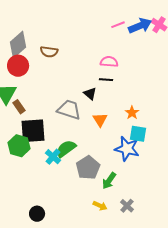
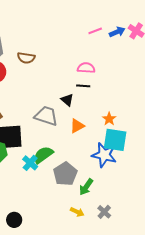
blue arrow: (140, 26) -> (117, 32), size x0.7
orange triangle: (100, 120) -> (77, 126), turned 35
cyan square: (138, 134) -> (115, 140), size x1.4

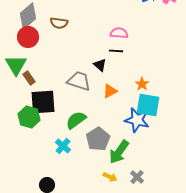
cyan cross: (30, 163) -> (63, 146), moved
green arrow: (86, 187) -> (119, 152), size x1.4

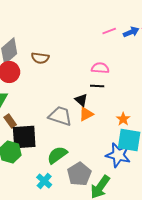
brown rectangle: (29, 78) -> (10, 121), moved
orange triangle: (110, 91) -> (86, 114), moved

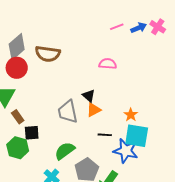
brown semicircle: (40, 58) -> (48, 54), size x1.4
black line: (97, 86) -> (105, 135), moved
gray trapezoid: (60, 116) -> (68, 112), turned -120
black square: (24, 137) -> (32, 133), size x0.6

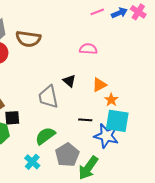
orange triangle: (94, 110) -> (99, 85), moved

